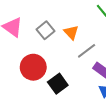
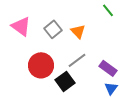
gray line: (87, 51) -> (77, 60), moved

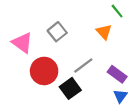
pink triangle: (21, 26) -> (22, 43), moved
orange triangle: (78, 31) -> (104, 32), moved

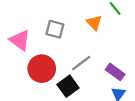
gray square: (57, 32) -> (55, 29), turned -36
orange triangle: (104, 32) -> (94, 23), moved

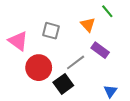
purple rectangle: (115, 72) -> (100, 50), moved

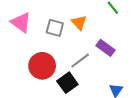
orange triangle: (88, 25) -> (79, 22), moved
pink triangle: (18, 41) -> (21, 22), moved

